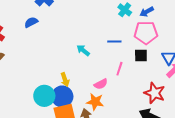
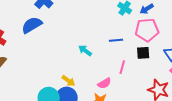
blue semicircle: (31, 22) -> (32, 25), size x1.5
yellow arrow: (65, 80) -> (68, 81), turned -32

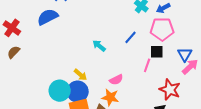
blue line: (116, 40) -> (131, 37), turned -48
pink line: (122, 67) -> (147, 65), moved

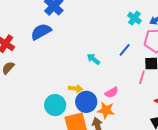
yellow arrow: (80, 75) -> (76, 89), turned -32
blue circle: (78, 92) -> (86, 102), moved

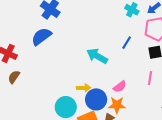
cyan arrow: (93, 59) -> (97, 56), size x1.5
pink line: (142, 77) -> (150, 78), moved

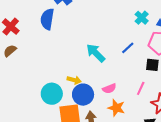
blue semicircle: (41, 36) -> (47, 19), turned -60
orange star: (117, 105) -> (116, 108), moved

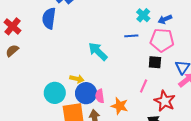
blue line: (128, 48) -> (131, 36), moved, turned 40
pink semicircle: (109, 89) -> (100, 96), moved, turned 104

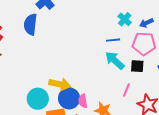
cyan arrow: (98, 51) -> (115, 60), moved
yellow arrow: (77, 79) -> (60, 84), size x1.5

